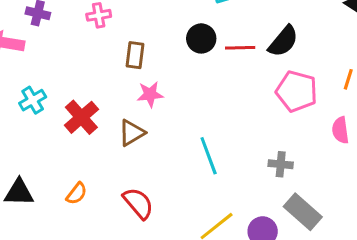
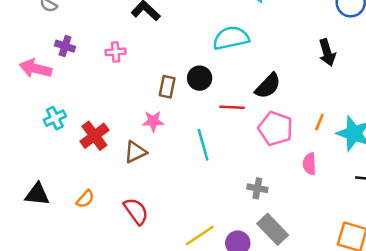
red line: (240, 48) -> (232, 107), moved
brown rectangle: (135, 55) -> (167, 87), moved
cyan line: (209, 156) -> (203, 145), moved

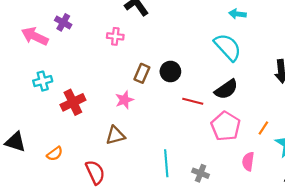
cyan semicircle: (231, 38) -> (228, 47), moved, turned 48
pink cross: (116, 52) -> (115, 36), moved
pink star: (153, 121) -> (124, 100), turned -30
cyan line: (203, 145) -> (166, 163), moved
brown triangle: (135, 152) -> (115, 135), moved

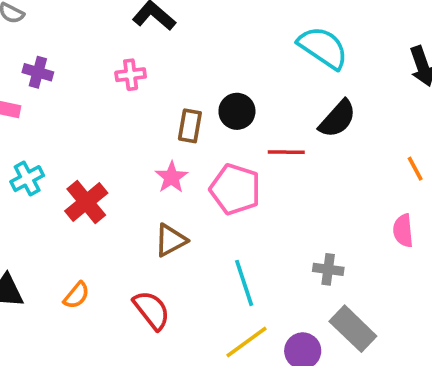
pink pentagon: (226, 126) -> (235, 189), moved
orange line: (263, 128) -> (415, 169), turned -48
cyan line: (166, 163) -> (244, 283), moved

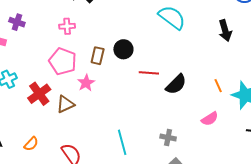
black semicircle: (337, 119) -> (176, 84), moved
pink pentagon: (235, 189) -> (63, 61), moved
pink semicircle: (403, 231) -> (210, 119), turned -120
brown triangle: (171, 240) -> (65, 104), moved

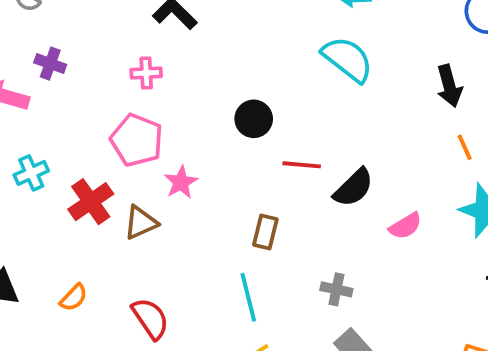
brown rectangle: (98, 56) -> (265, 232), moved
orange line: (218, 86) -> (465, 147), moved
pink semicircle: (210, 119) -> (405, 226), moved

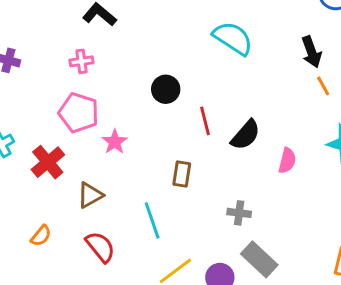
orange line: (465, 147) -> (323, 86), moved
red line: (302, 165) -> (205, 121), turned 76
brown triangle: (141, 223) -> (90, 195), moved
pink semicircle: (405, 226) -> (287, 161), turned -40
cyan line: (248, 297) -> (152, 220), moved

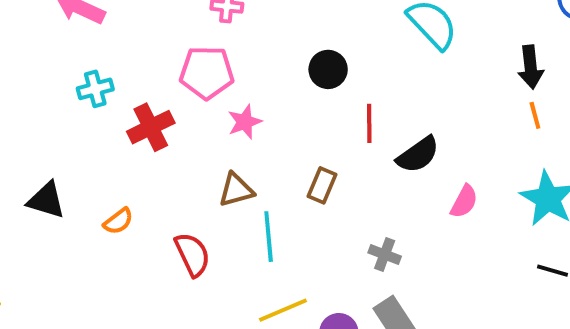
pink pentagon: (79, 113) -> (207, 72), turned -30
brown triangle: (90, 195) -> (236, 190), moved

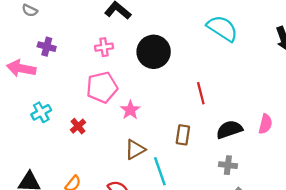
black circle: (328, 69) -> (154, 52), moved, size x1.5
red cross: (151, 127) -> (78, 126), size x0.6
black semicircle: (418, 155) -> (229, 130), moved, turned -150

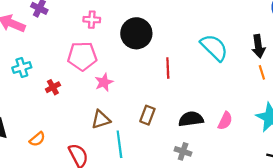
cyan semicircle: (222, 28) -> (214, 48), moved
red line: (201, 93) -> (168, 68), moved

